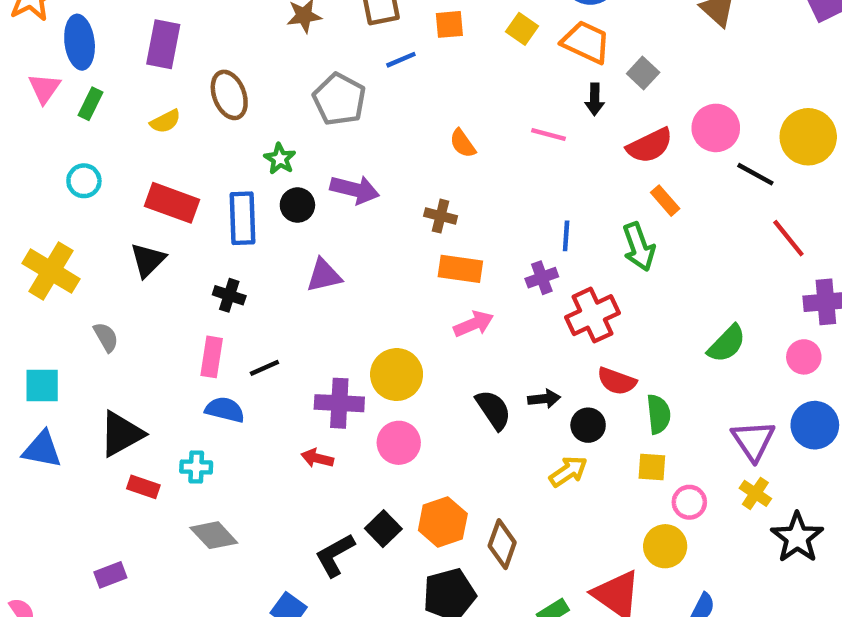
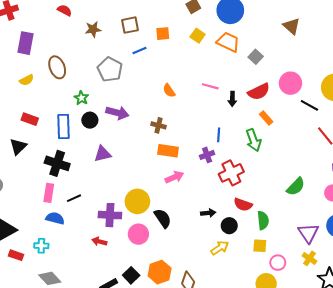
black arrow: (595, 99) -> (232, 99), moved
red rectangle: (172, 203) -> (30, 119), size x0.7
black cross: (229, 295) -> (57, 163), size x1.6
black semicircle: (493, 410) -> (163, 218), moved

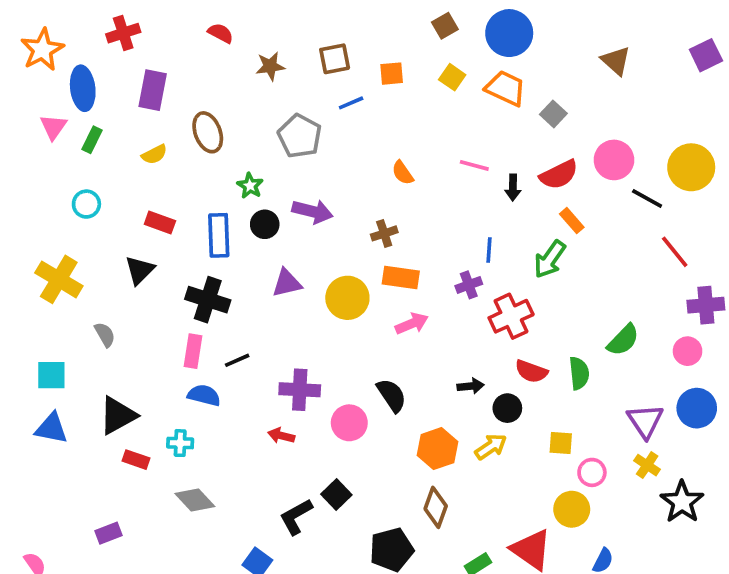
brown cross: (158, 125) -> (384, 233), turned -32
green arrow: (254, 140) -> (550, 259), turned 55
yellow circle: (137, 201) -> (347, 298), moved
green semicircle: (263, 220) -> (579, 373), moved
orange hexagon: (160, 272) -> (438, 449), moved

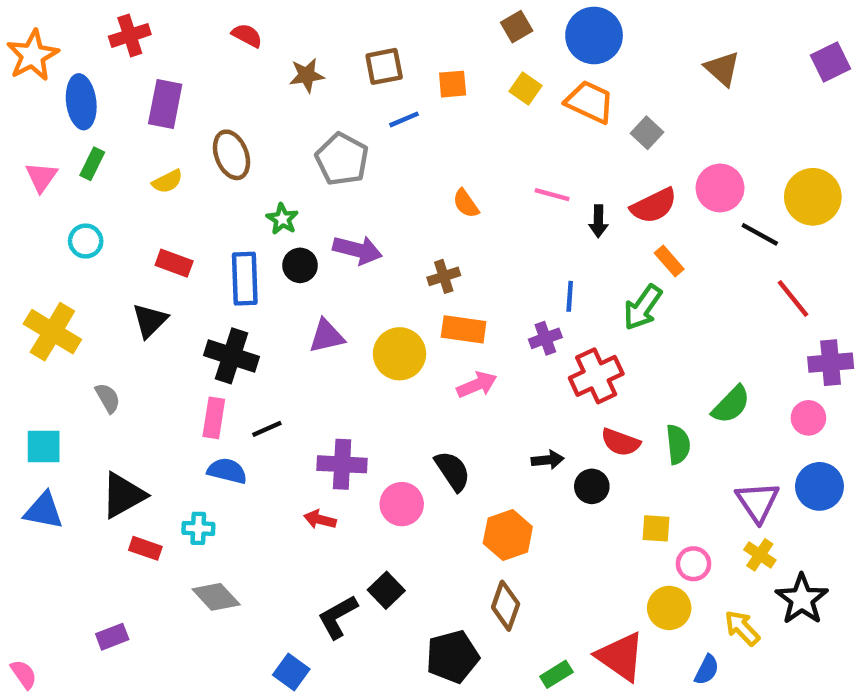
pink triangle: (53, 127) -> (41, 177), moved
yellow arrow: (491, 447) -> (742, 628), moved, turned -100

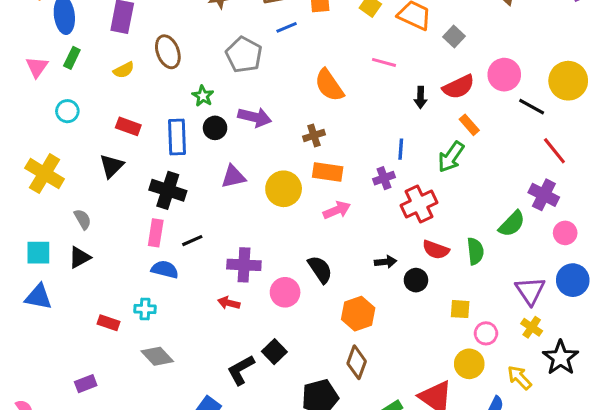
pink line: (552, 195) -> (384, 62), moved
orange semicircle: (466, 203) -> (329, 85), size x1.6
purple cross: (831, 363) -> (544, 195), moved, turned 32
black triangle: (123, 495) -> (80, 257), moved, size x0.7

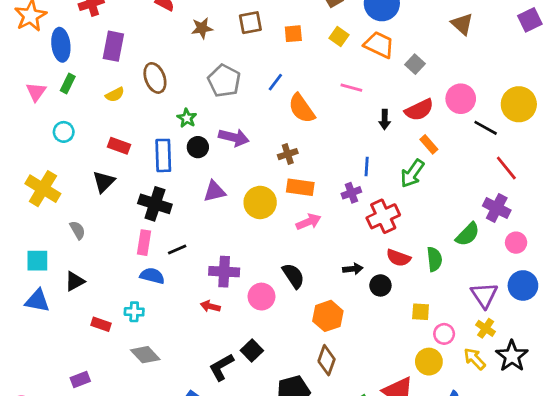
blue line: (287, 27) -> (275, 82), moved, turned -30
black triangle: (80, 257) -> (75, 281), moved
yellow arrow: (519, 378) -> (475, 359), moved

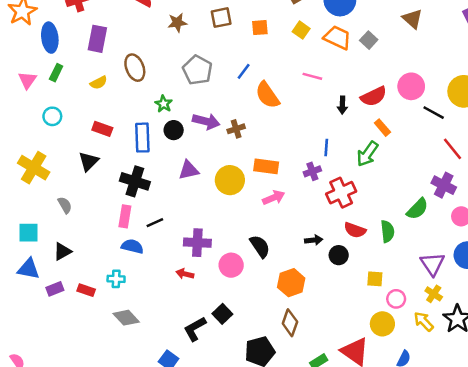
gray square: (415, 64) -> (369, 40), moved
brown cross: (288, 154) -> (236, 129), moved
purple rectangle: (80, 380) -> (55, 289), moved

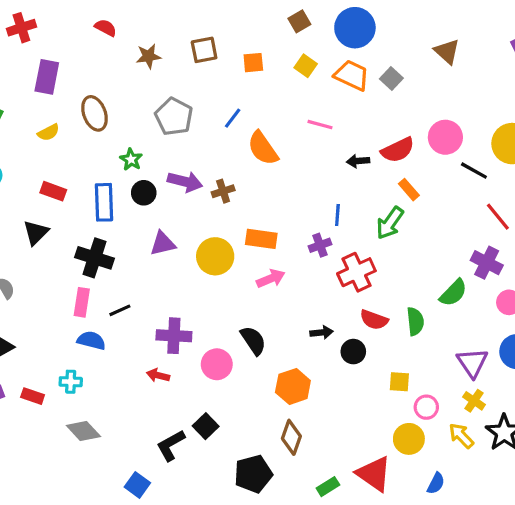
black arrow: (342, 105) -> (358, 161), turned 84

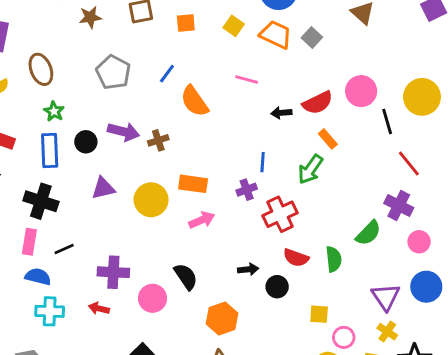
green star: (131, 159) -> (54, 111), moved
black line: (474, 171) -> (387, 122), turned 45
cyan cross: (71, 382) -> (50, 311), moved, size x1.4

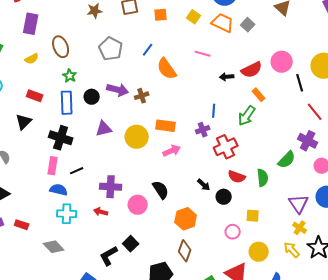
black arrow: (248, 269) -> (204, 185), turned 48
pink circle: (344, 337) -> (233, 232), moved

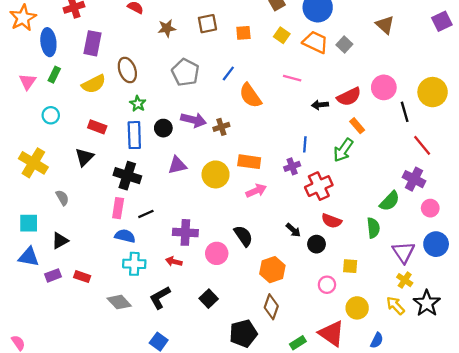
yellow semicircle: (32, 59) -> (94, 84), size x1.5
green semicircle: (263, 178) -> (373, 228), moved
black L-shape: (109, 256) -> (160, 297), moved

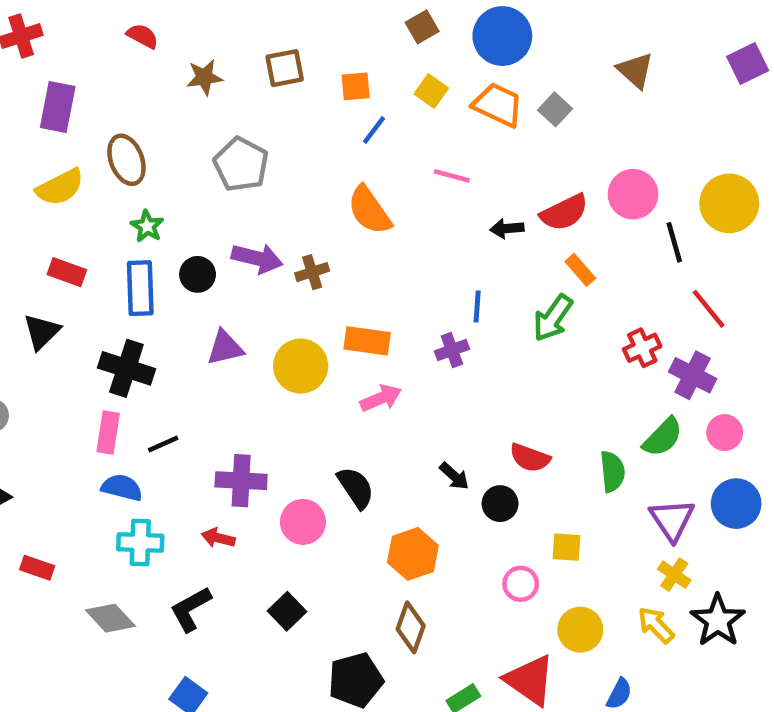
blue line: (228, 73) -> (374, 130), moved
red cross: (319, 186) -> (642, 348), moved, size x0.7
green semicircle: (390, 201) -> (663, 437), moved

